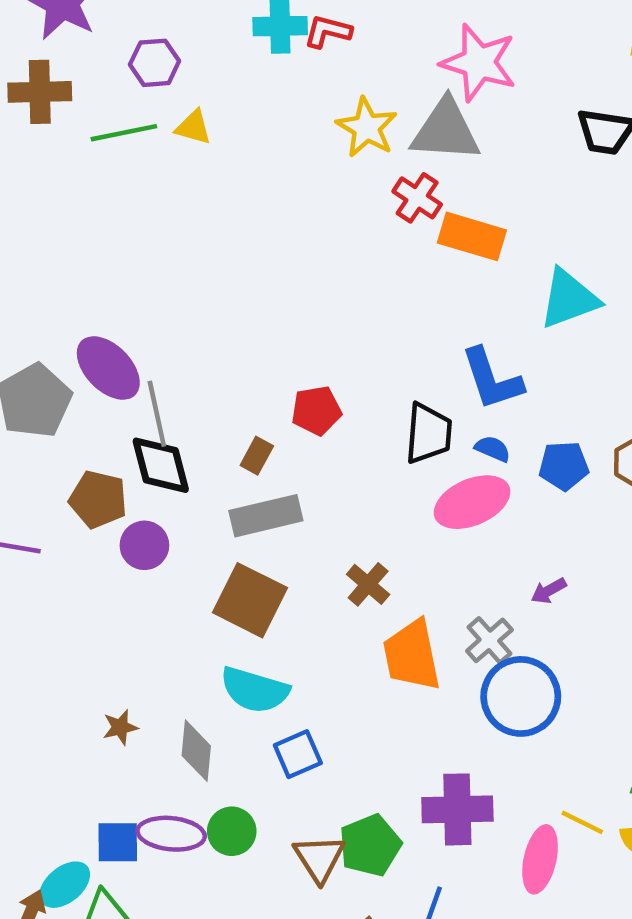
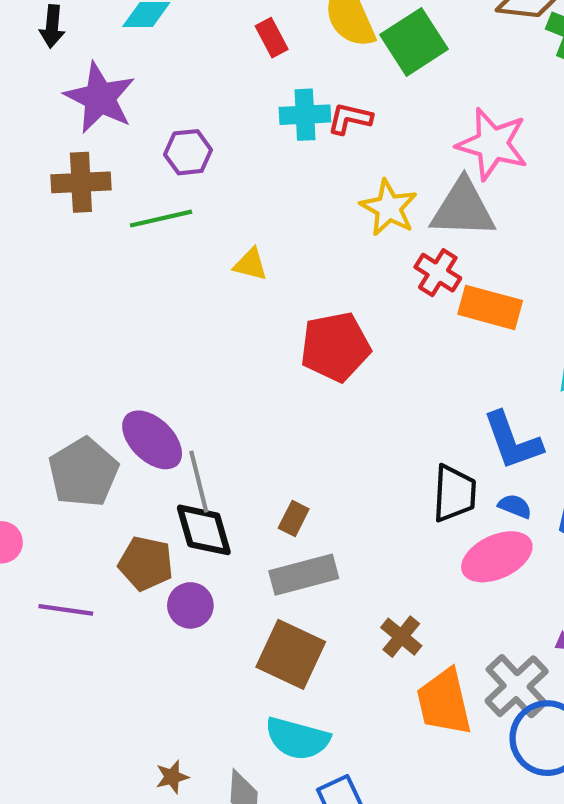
yellow triangle: (193, 127) -> (251, 264), moved
red pentagon: (316, 411) -> (335, 347), moved, size x1.5
gray cross: (489, 640) -> (517, 686), size x1.4

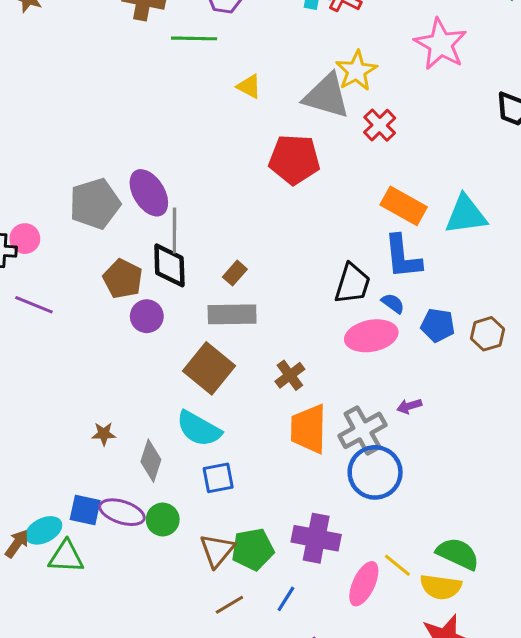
gray triangle: (463, 209) -> (327, 96), moved
orange rectangle: (490, 307) -> (404, 206), moved
purple line: (66, 610) -> (34, 305), moved

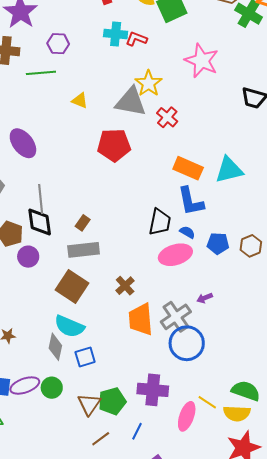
purple ellipse: (149, 193) -> (23, 143), moved
gray diamond: (151, 461) -> (55, 347), moved
purple ellipse: (122, 512) -> (25, 386), turned -32

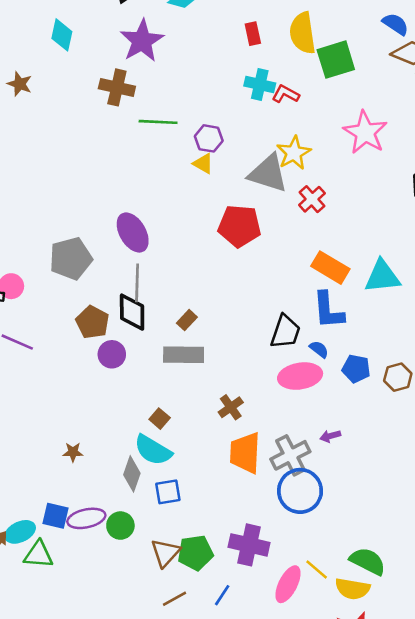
purple hexagon: (58, 44) -> (209, 138), moved
purple ellipse: (23, 143) -> (133, 232), moved
brown square: (72, 286) -> (160, 419), moved, size x0.5

